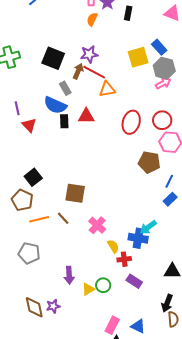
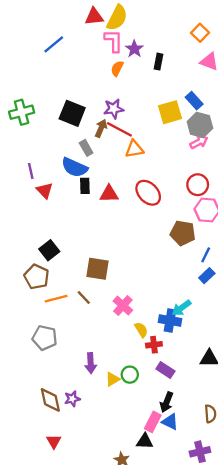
red triangle: (86, 116) -> (109, 194), moved
red ellipse: (131, 122) -> (148, 193), moved, turned -60
black arrow: (167, 303) -> (167, 402), moved
pink rectangle: (112, 325) -> (153, 422), moved

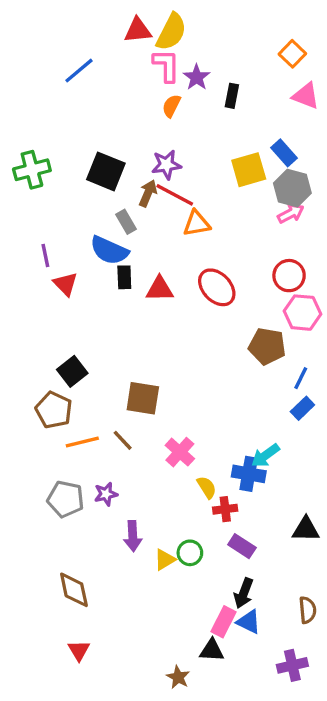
purple star: (72, 399) -> (106, 494), moved

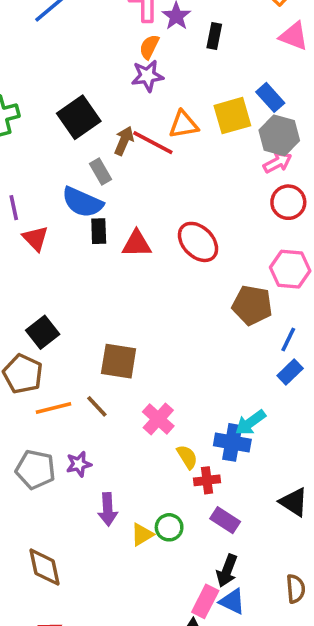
purple star: (166, 165) -> (147, 76), moved
black square: (106, 171) -> (79, 117), turned 33
orange triangle: (197, 223) -> (184, 125), moved
red circle: (289, 276) -> (288, 202), moved
black triangle: (306, 529) -> (294, 502), turned 32

